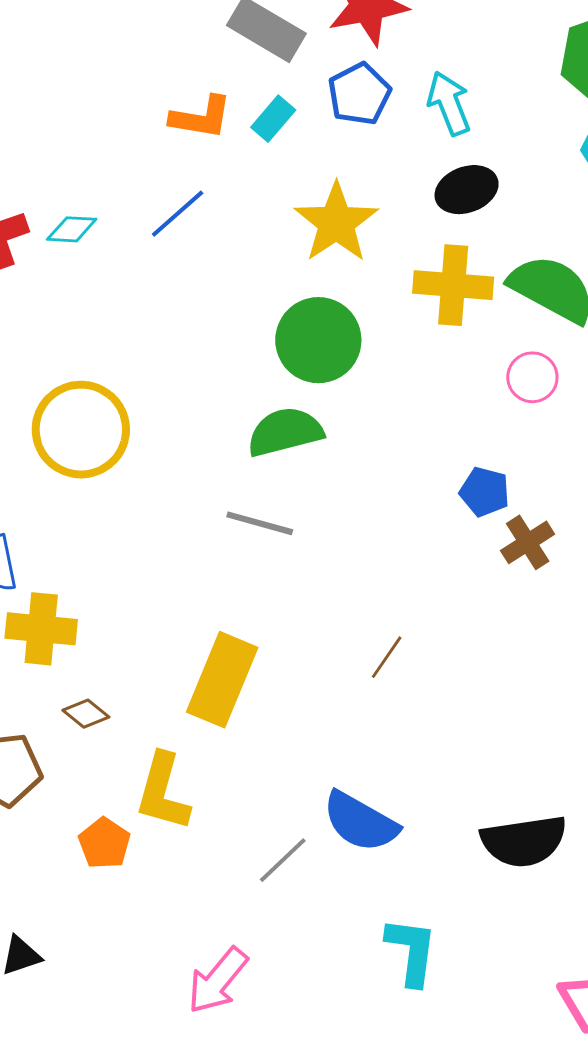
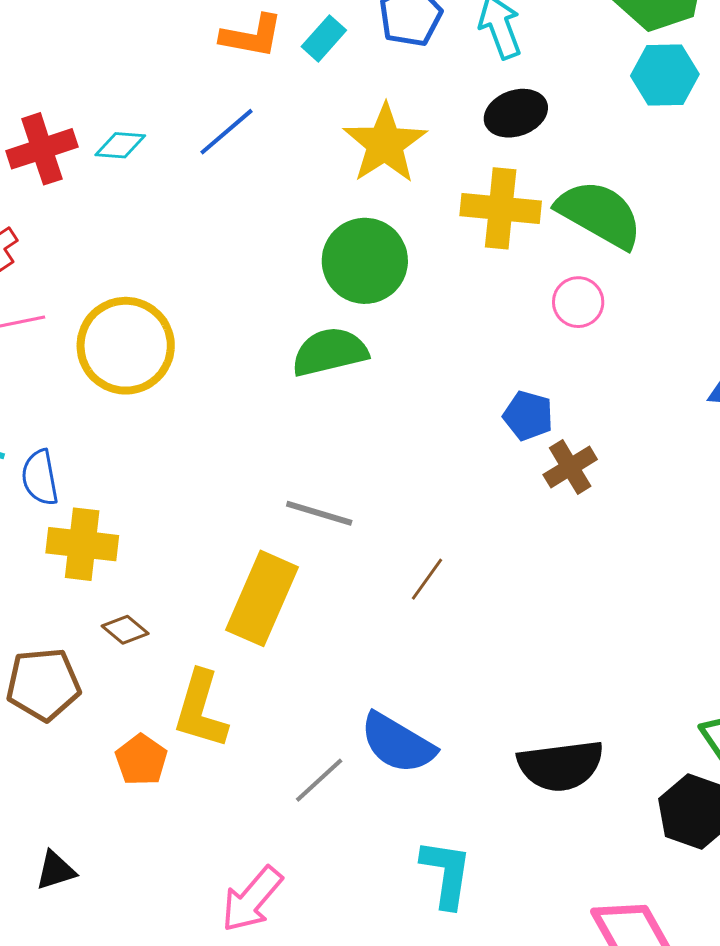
gray line: (260, 523) -> (319, 513), moved

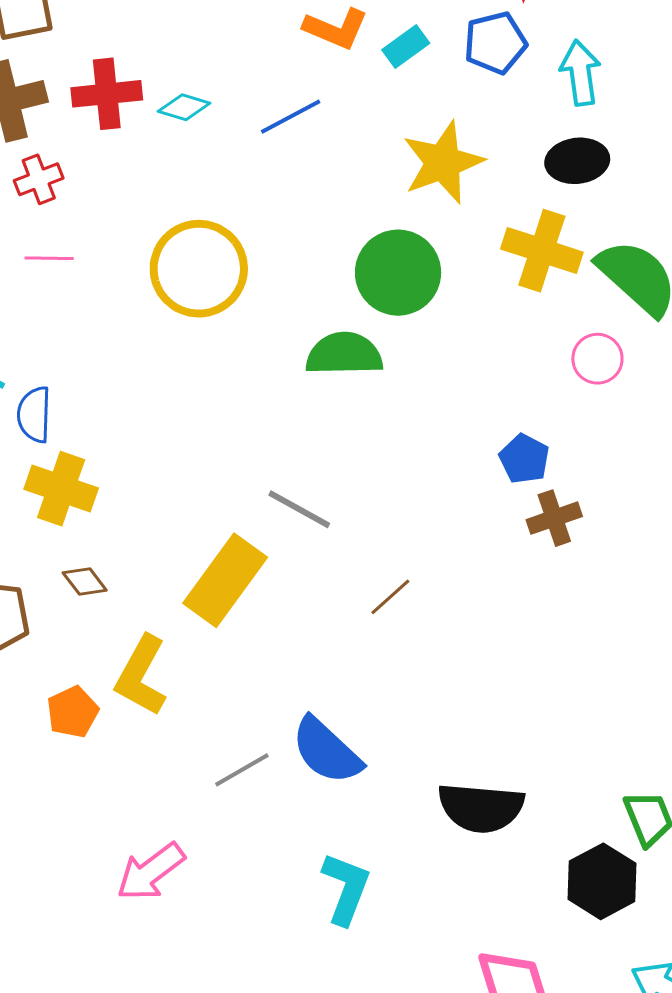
yellow circle: (126, 346) -> (199, 269), moved

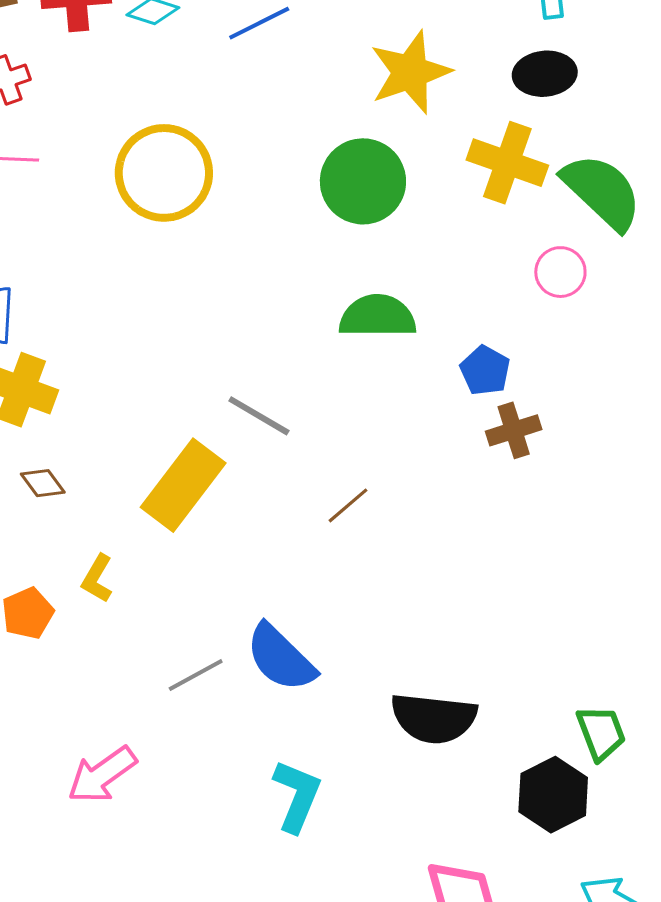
green semicircle: (344, 354) -> (378, 316), moved
yellow L-shape: (141, 676) -> (97, 579), size x0.6

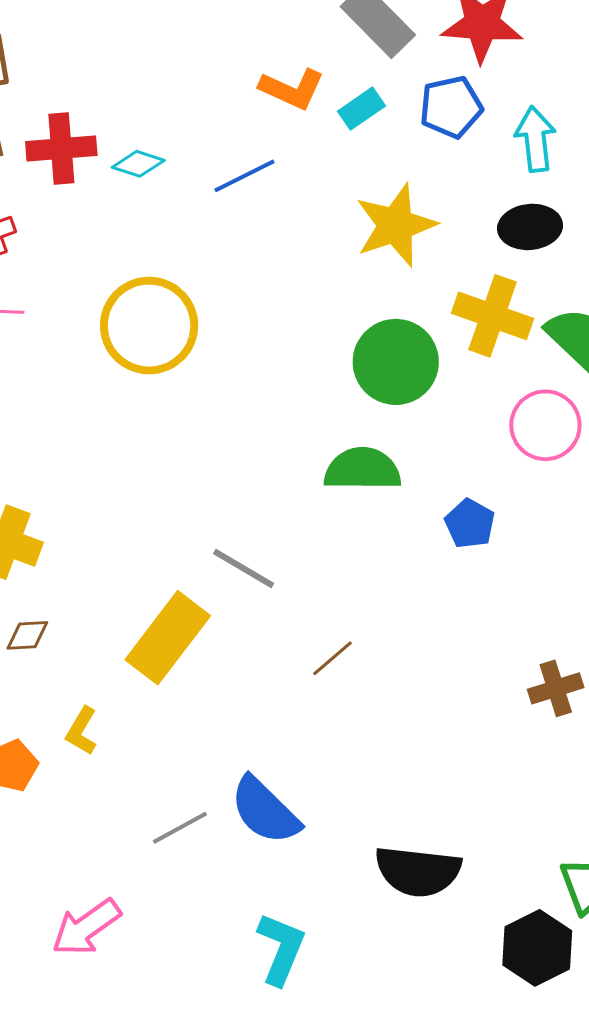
green circle: (363, 181) -> (396, 362), moved
pink circle: (560, 272) -> (545, 425), size x1.4
brown cross: (514, 430) -> (556, 688), moved
brown diamond: (43, 483) -> (27, 635), turned -57

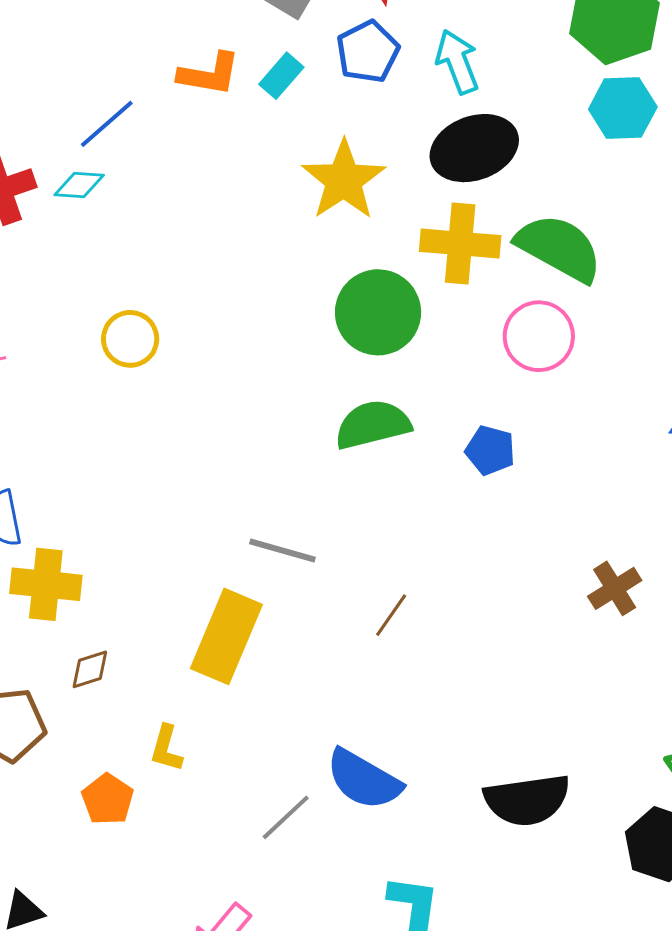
blue line: (245, 176) -> (107, 124), moved
black ellipse: (530, 227) -> (474, 148), size x1.4
yellow circle: (149, 326) -> (130, 339), size x0.6

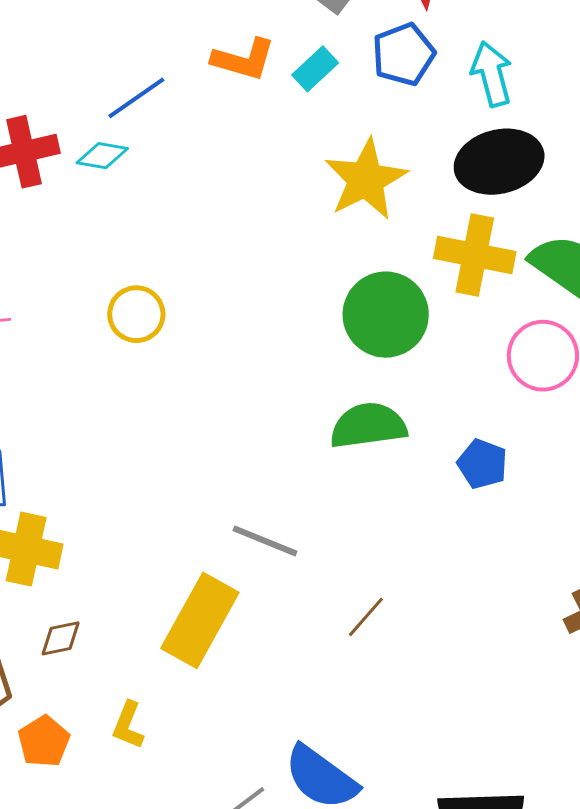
orange pentagon: (108, 799) -> (44, 741), moved

